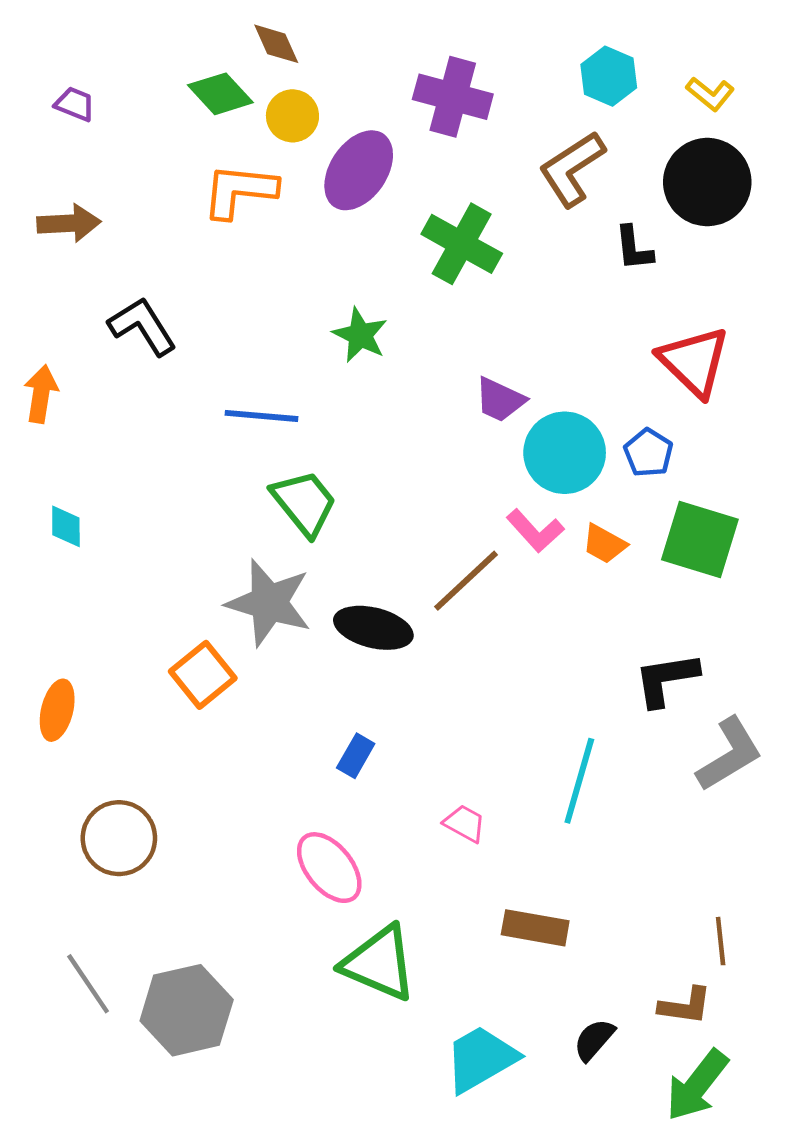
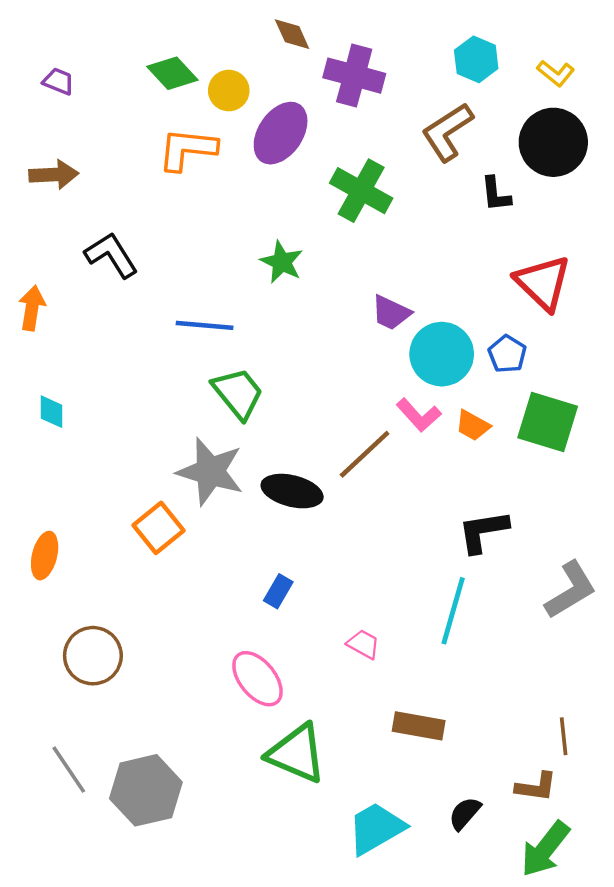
brown diamond: (276, 44) -> (292, 34), moved
black L-shape: (666, 679) -> (483, 531), moved

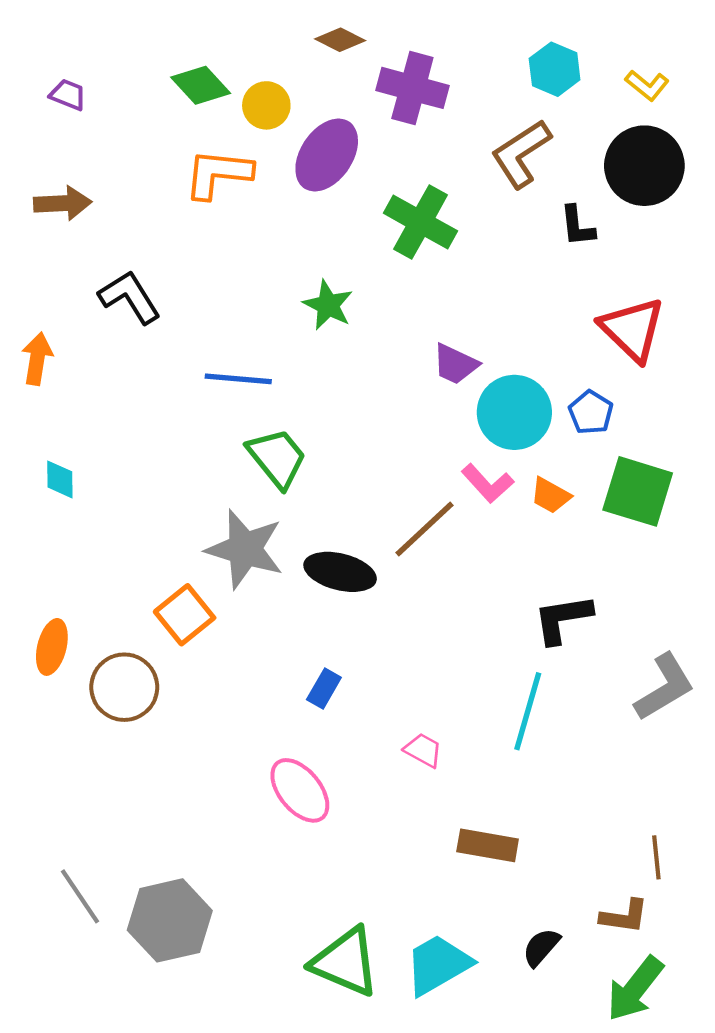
brown diamond: (292, 34) -> (340, 40), turned -39
brown circle: (93, 656) -> (124, 687), moved
green triangle: (297, 753) -> (345, 962), moved

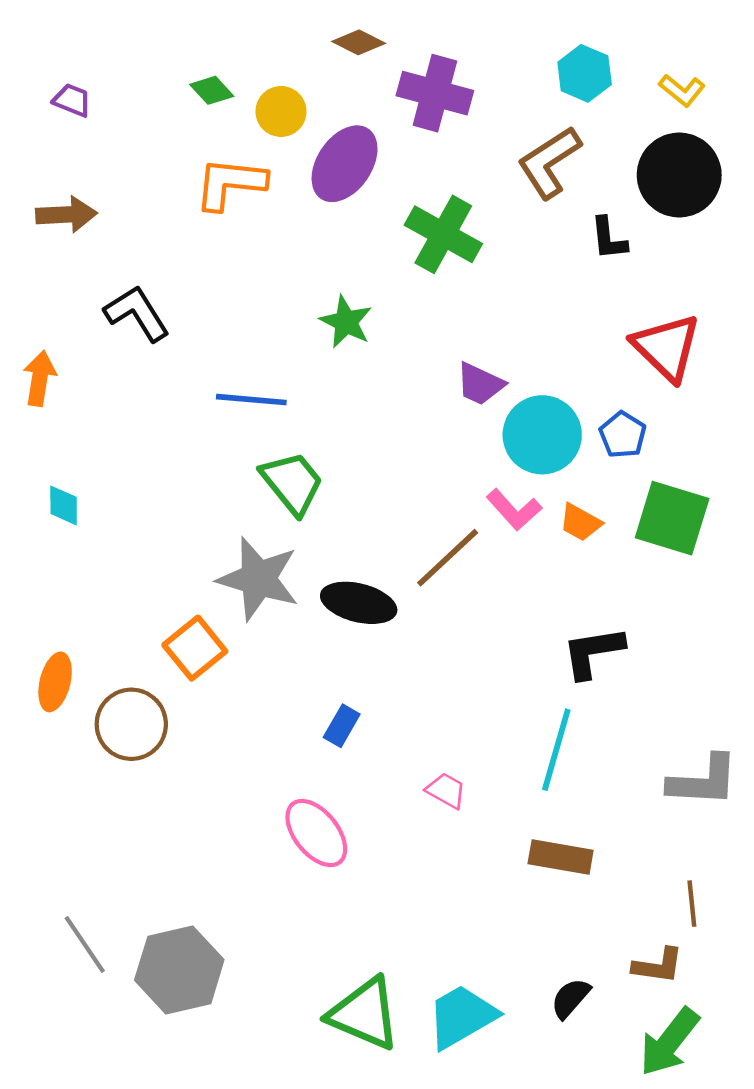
green diamond: (201, 85) -> (212, 90), size x0.7
gray L-shape: (664, 687) -> (703, 781), moved, turned 34
brown rectangle: (488, 845) -> (561, 857), moved

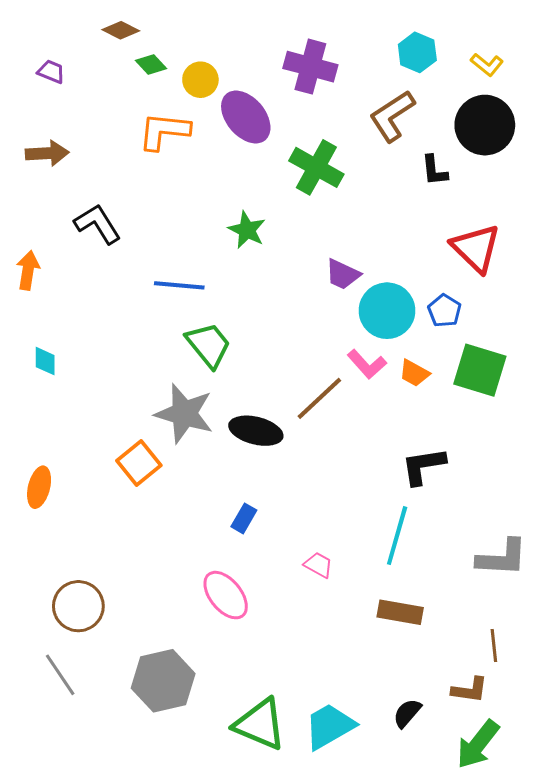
brown diamond: (359, 42) -> (121, 30), moved
purple ellipse: (345, 164) -> (246, 117), turned -74
brown circle: (131, 724) -> (78, 606), moved
gray hexagon: (179, 970) -> (163, 681), moved

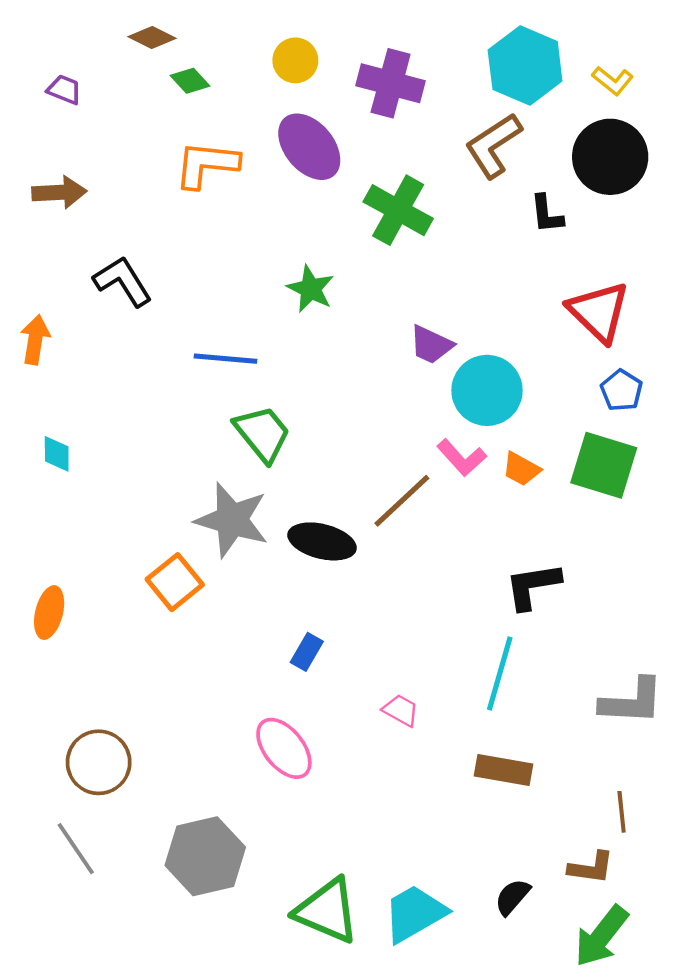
cyan hexagon: (417, 52) -> (525, 65), size x1.5
yellow circle: (200, 80) -> (295, 60), moved
blue pentagon: (444, 311) -> (622, 390), moved

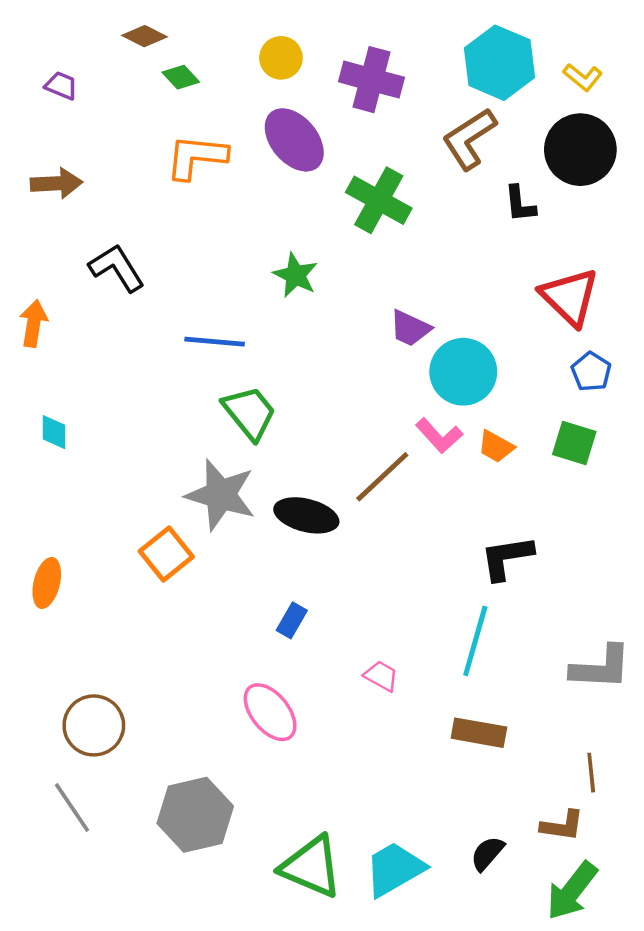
green square: (604, 465) -> (574, 443), size x0.7

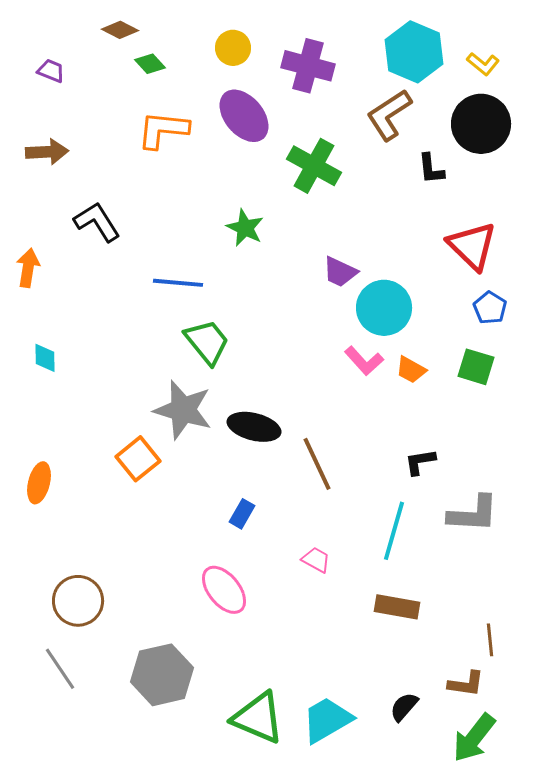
brown line: (382, 477) -> (317, 464), moved, turned -72
black L-shape: (507, 558) -> (420, 462), size x0.7
gray L-shape: (601, 667) -> (473, 514), moved

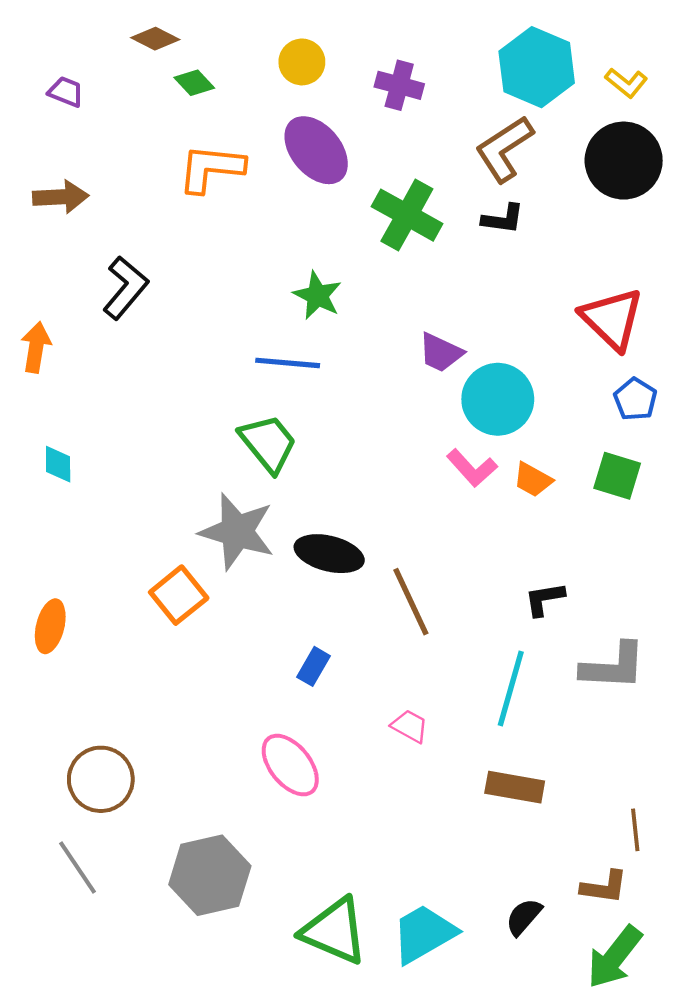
purple cross: (308, 66) -> (399, 85), size x0.7
black L-shape: (431, 169) -> (503, 219), moved, turned -76
black L-shape: (97, 222) -> (125, 288), turned 72
blue line: (178, 283) -> (288, 363), moved

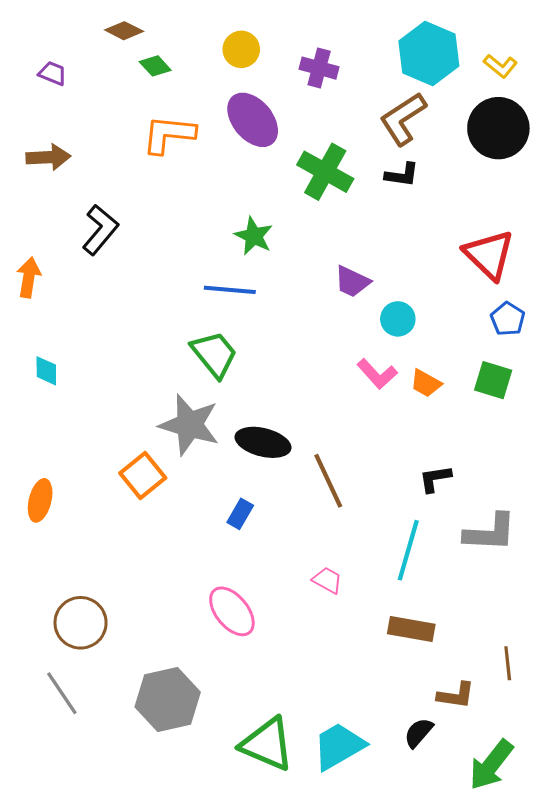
cyan circle: (498, 399) -> (398, 319), size x0.6
blue rectangle: (314, 666) -> (240, 514), moved
brown L-shape: (604, 887) -> (456, 695), moved

